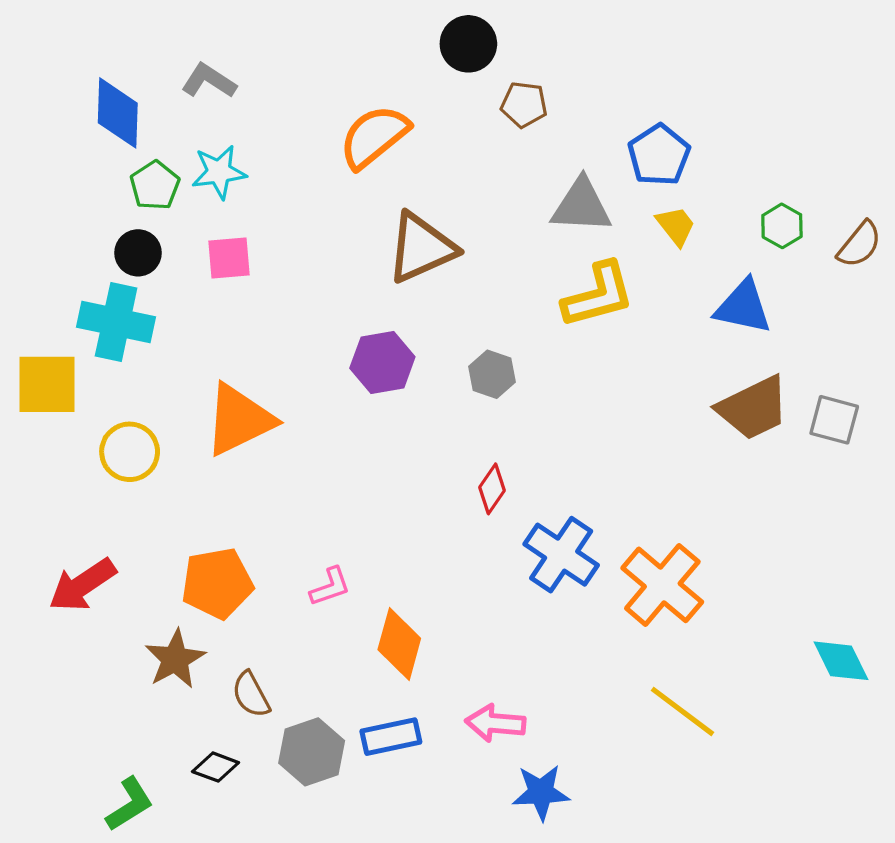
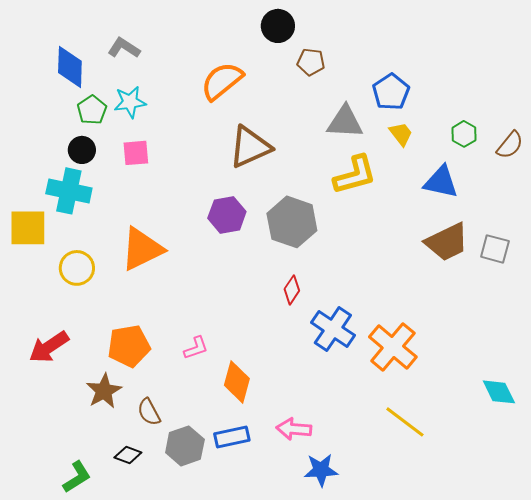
gray hexagon: (492, 374) -> (292, 222), size x1.8

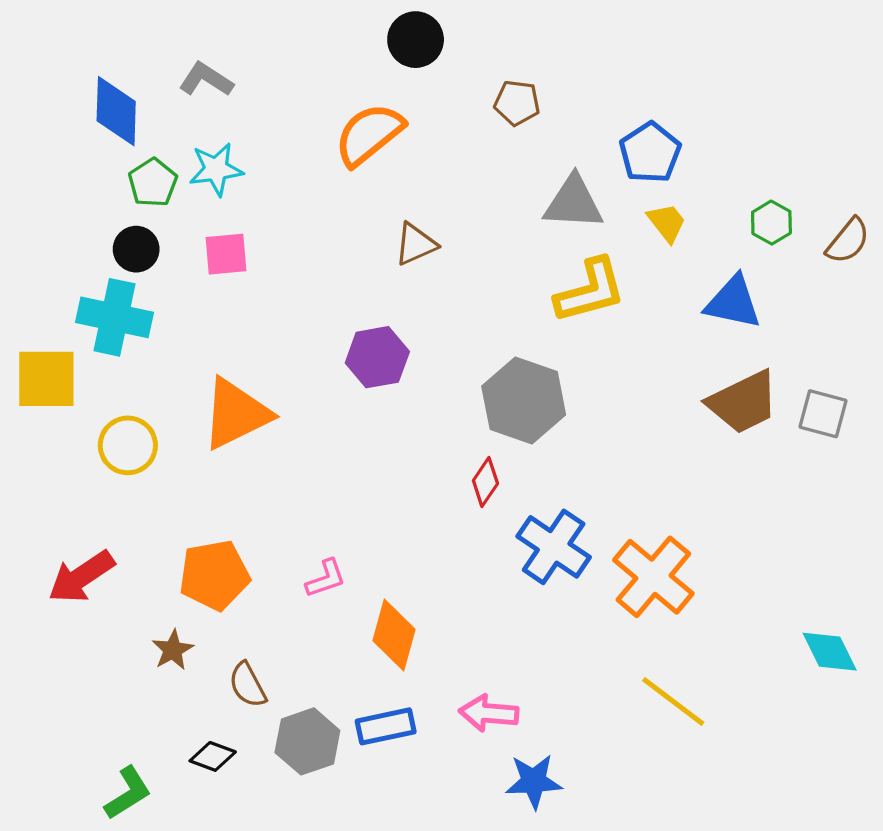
black circle: (278, 26) -> (416, 40), moved
brown triangle: (250, 147) -> (416, 244), size x0.6
gray hexagon: (292, 222) -> (524, 400), moved
brown star: (104, 391) -> (173, 650), size x0.7

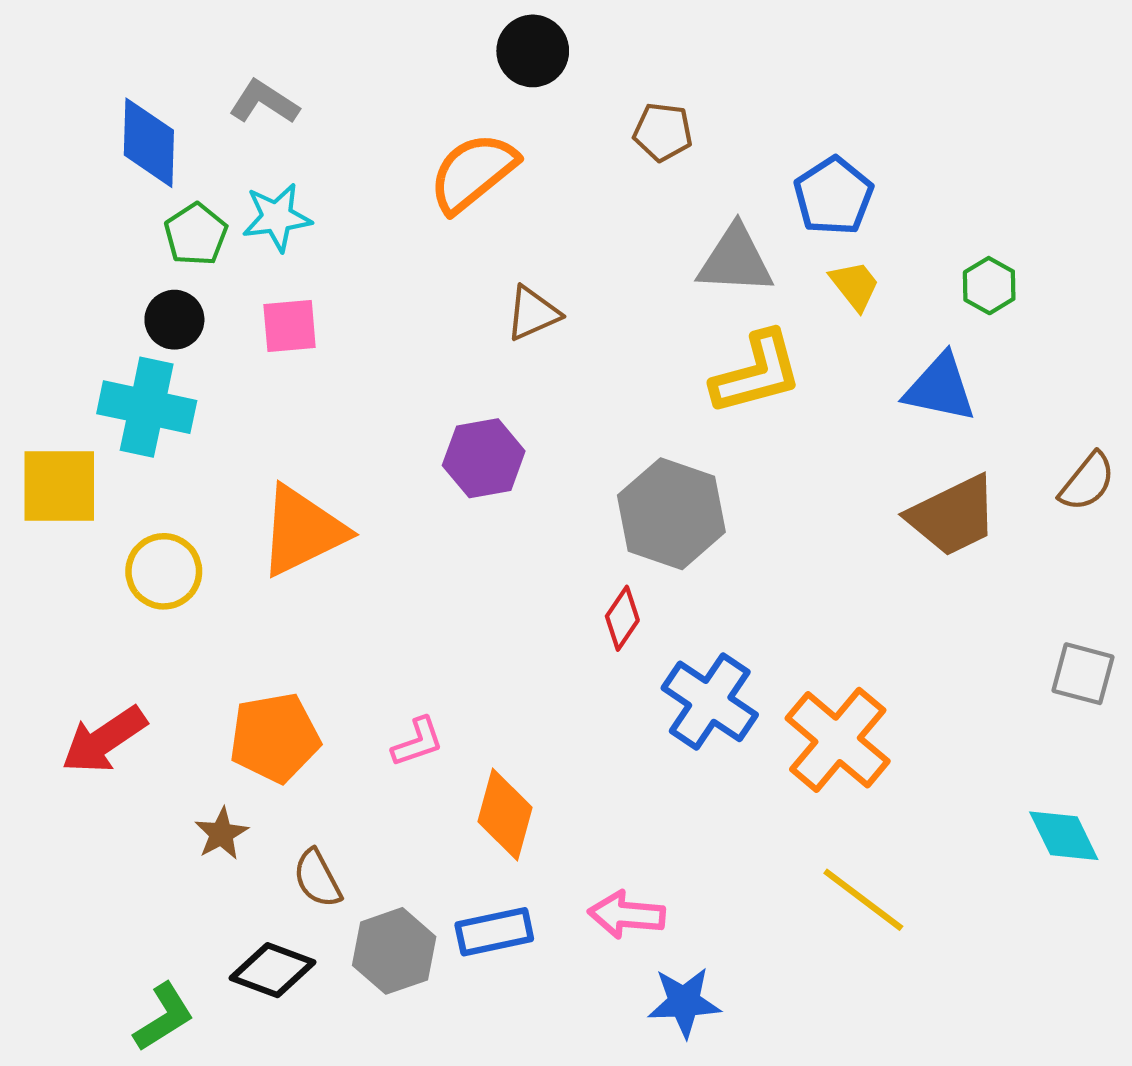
brown semicircle: (848, 241) -> (1087, 482), moved
gray square: (823, 414) -> (1083, 674), moved
black diamond: (213, 756) -> (273, 970), size x1.4

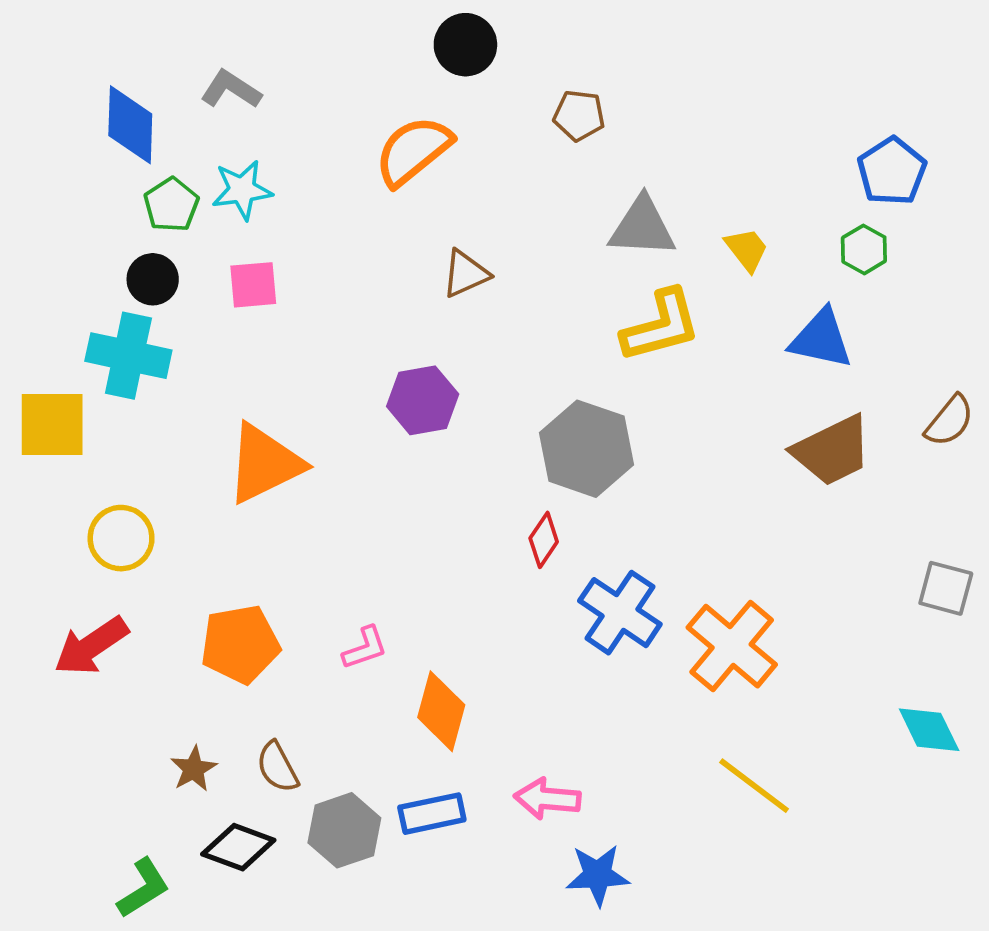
blue pentagon: (833, 196) -> (892, 171), moved
yellow circle: (164, 571) -> (121, 538), moved
brown star: (221, 834) -> (194, 769), moved

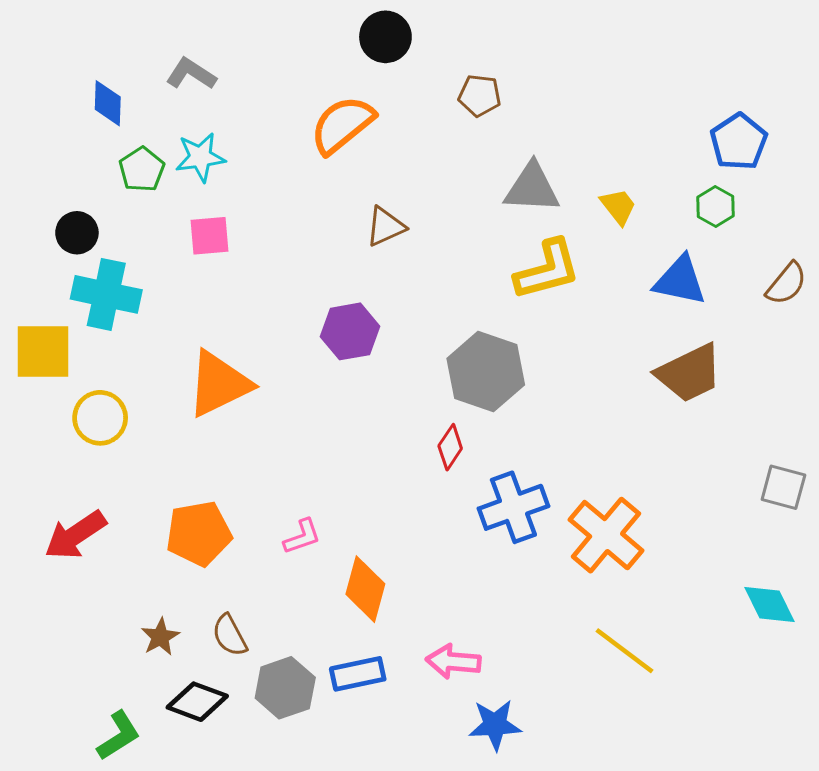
blue diamond: (130, 125) -> (108, 103), size x0.7
black circle: (153, 279) -> (77, 233), moved
brown semicircle: (950, 421) -> (786, 284), moved
yellow circle: (121, 538) -> (100, 418), moved
blue cross: (620, 613) -> (513, 507), turned 36

